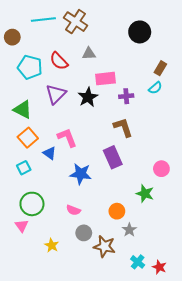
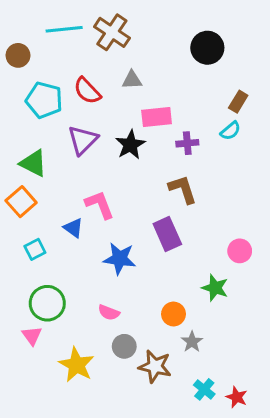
orange square: (28, 138) -> (21, 202), moved
yellow star: (52, 245) -> (77, 365), size x1.6

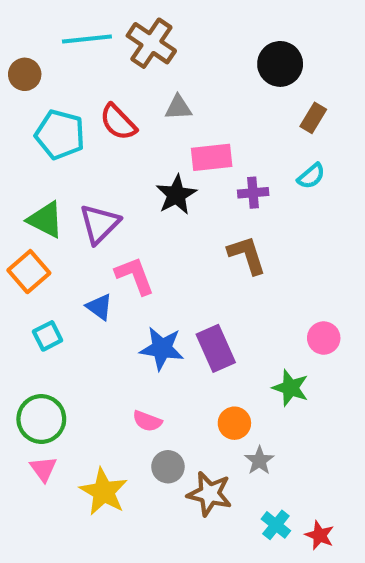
brown rectangle: (238, 102) -> (313, 118), moved
purple triangle: (83, 140) -> (99, 224), moved
purple rectangle: (167, 234) -> (216, 348), moved
green circle: (47, 303) -> (41, 419), moved
pink triangle: (32, 336) -> (43, 469), moved

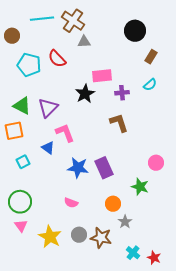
gray triangle: (178, 108) -> (84, 42), moved
orange square: (29, 272) -> (14, 131), turned 30
gray circle: (168, 467) -> (79, 235), moved

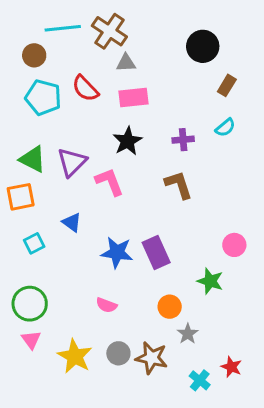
brown circle: (12, 36) -> (34, 55), moved
pink rectangle: (102, 76) -> (134, 97), moved
pink L-shape: (65, 133) -> (109, 182), moved
red star: (154, 258) -> (231, 367), moved

